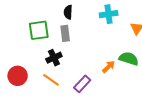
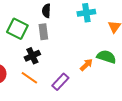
green square: (39, 30) -> (17, 29), turned 35

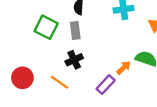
black cross: (32, 56) -> (74, 60), moved
purple rectangle: (60, 82) -> (106, 85), moved

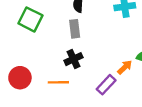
green square: (46, 27) -> (30, 19), moved
orange line: (60, 82) -> (58, 82), turned -36

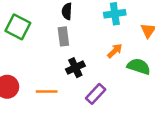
black cross: (74, 59) -> (75, 68), moved
orange arrow: (125, 67) -> (115, 51), moved

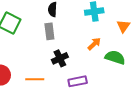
purple rectangle: (96, 94) -> (78, 81), turned 36

